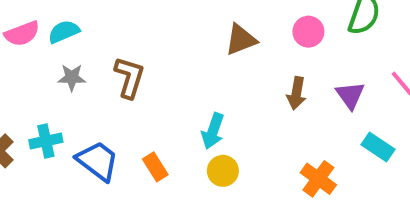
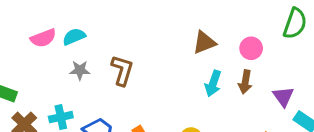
pink circle: (308, 32) -> (251, 48), moved
purple triangle: (350, 95) -> (283, 97), moved
cyan arrow: (213, 131) -> (213, 83), moved

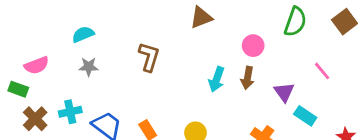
pink semicircle: (43, 38) -> (37, 65), moved
brown triangle: (204, 42) -> (201, 17), moved
brown L-shape: (122, 70) -> (149, 57), moved

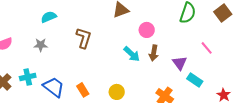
cyan semicircle: (83, 34) -> (49, 17), moved
pink circle: (253, 46) -> (147, 30), moved
cyan arrow: (217, 79) -> (132, 54), turned -66

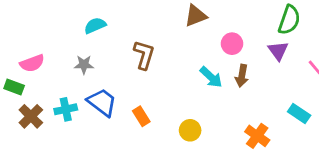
purple triangle: (180, 63) -> (278, 51), moved
blue trapezoid: (54, 87) -> (102, 102), moved
orange rectangle: (83, 90) -> (141, 116), moved

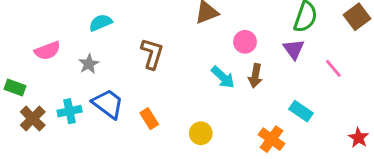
pink semicircle: (32, 63) -> (47, 51), moved
gray star: (84, 65) -> (89, 64), turned -30
cyan rectangle: (299, 114) -> (301, 111), moved

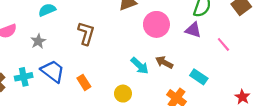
pink circle: (245, 42) -> (156, 24), size x1.5
purple triangle: (294, 49) -> (193, 30), turned -36
brown arrow: (255, 76) -> (164, 62), moved, turned 108
cyan arrow: (223, 77) -> (140, 66), moved

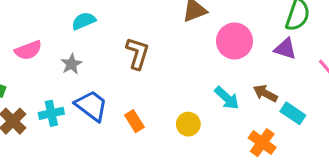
brown arrow: (164, 62) -> (265, 93), moved
cyan arrow: (140, 66) -> (227, 98), moved
yellow circle: (123, 94) -> (188, 124), moved

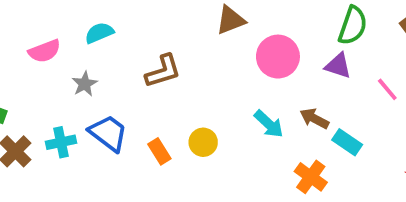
pink semicircle: (28, 50) -> (45, 51), moved
brown L-shape: (138, 53) -> (163, 71), turned 56
yellow circle: (188, 124) -> (203, 142), moved

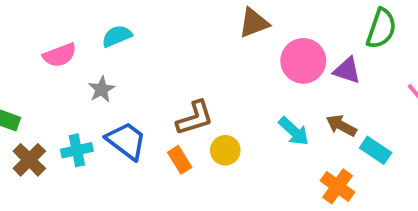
purple triangle: (338, 66) -> (347, 70), moved
brown L-shape: (163, 71) -> (195, 118), moved

